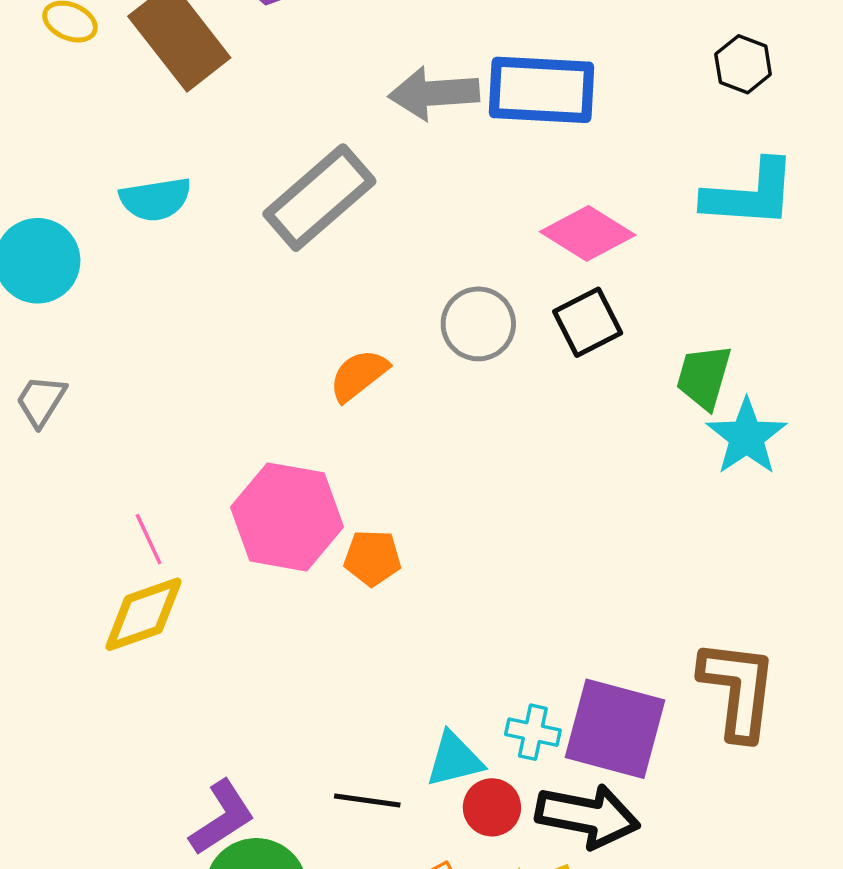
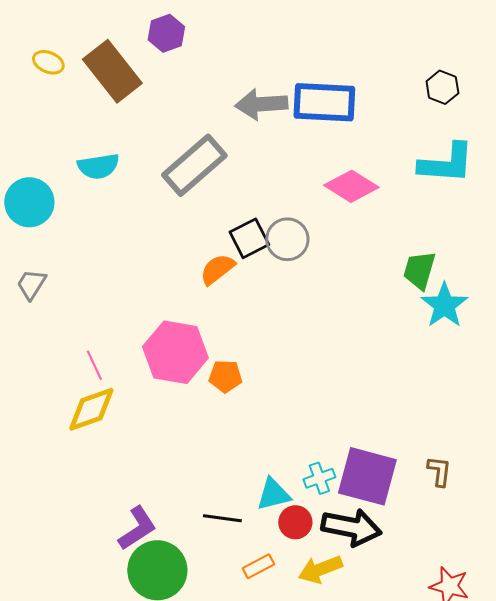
black square: (588, 322) -> (249, 238), moved
brown L-shape: (738, 689) -> (439, 471), moved, size x0.5
cyan cross: (533, 732) -> (319, 478), turned -32

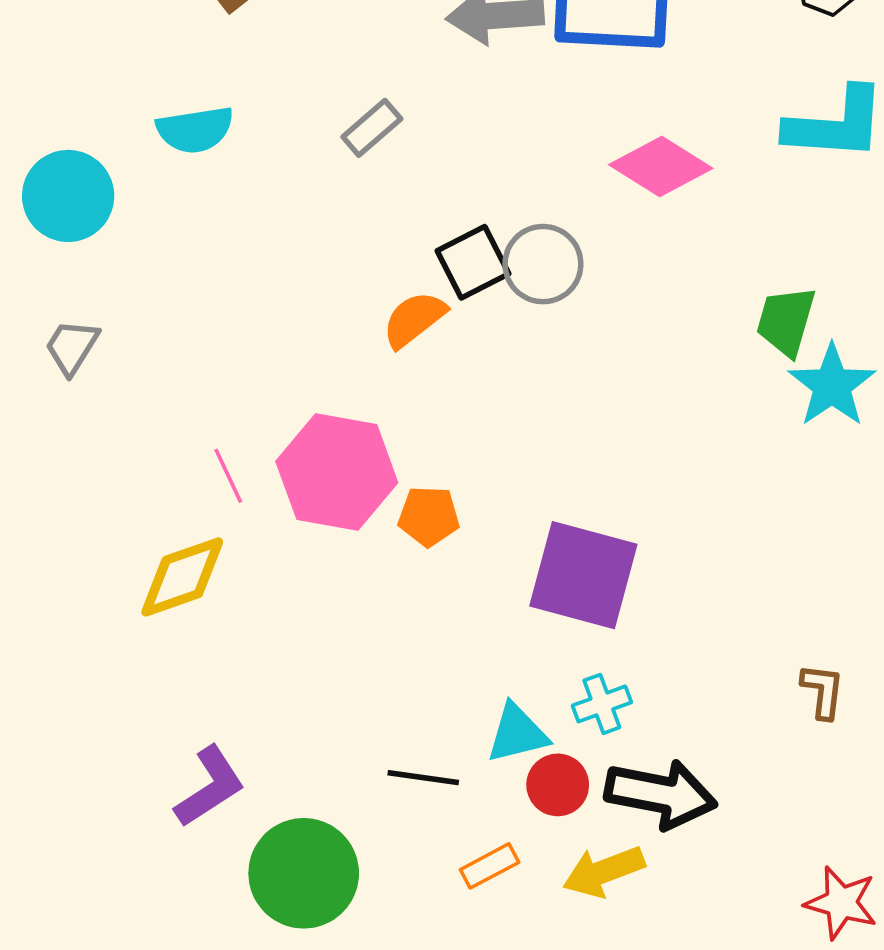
gray rectangle: (194, 165) -> (372, 128), size x0.5
pink line: (94, 365) -> (228, 476), moved
purple square: (367, 476) -> (583, 575), moved
purple L-shape: (137, 528) -> (210, 787), moved

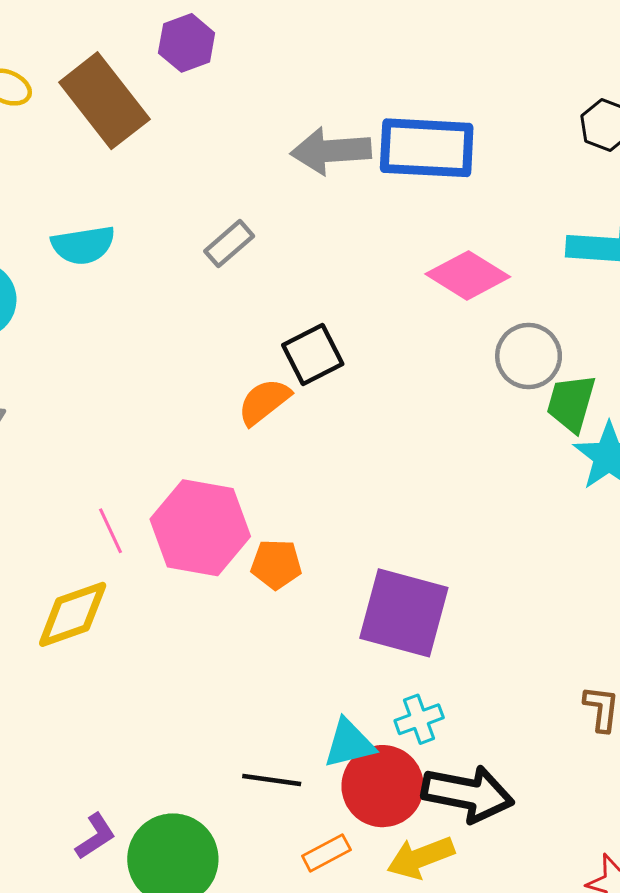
gray circle: (543, 264) -> (529, 356), moved
red circle: (558, 785) -> (383, 786), size x1.6
purple L-shape: (210, 787) -> (95, 836), moved, size x0.7

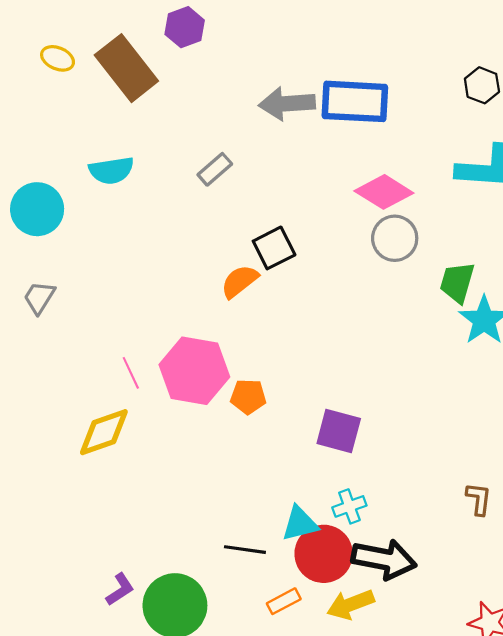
gray circle: (529, 356) -> (395, 238), moved
purple square: (404, 613) -> (339, 431), size x0.7

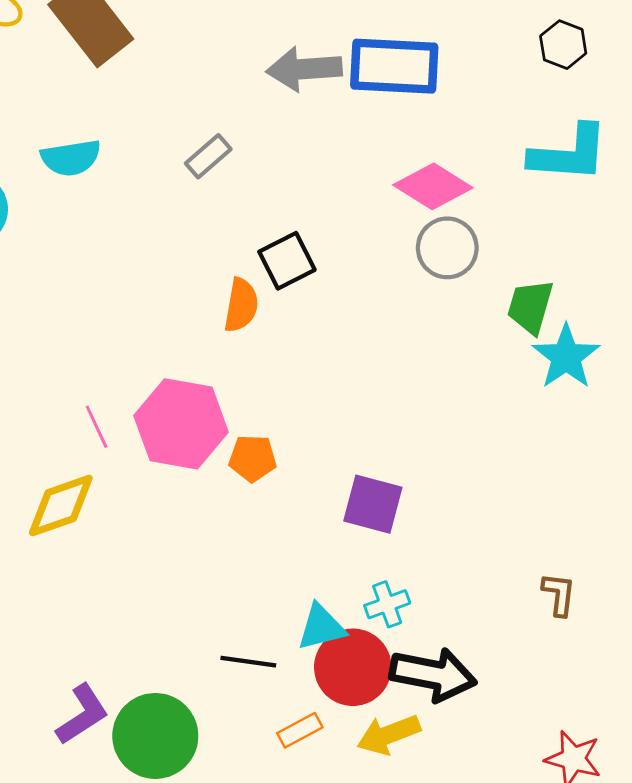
orange semicircle: (240, 281) -> (241, 305), turned 138
purple L-shape: (120, 589) -> (82, 715), size x1.4

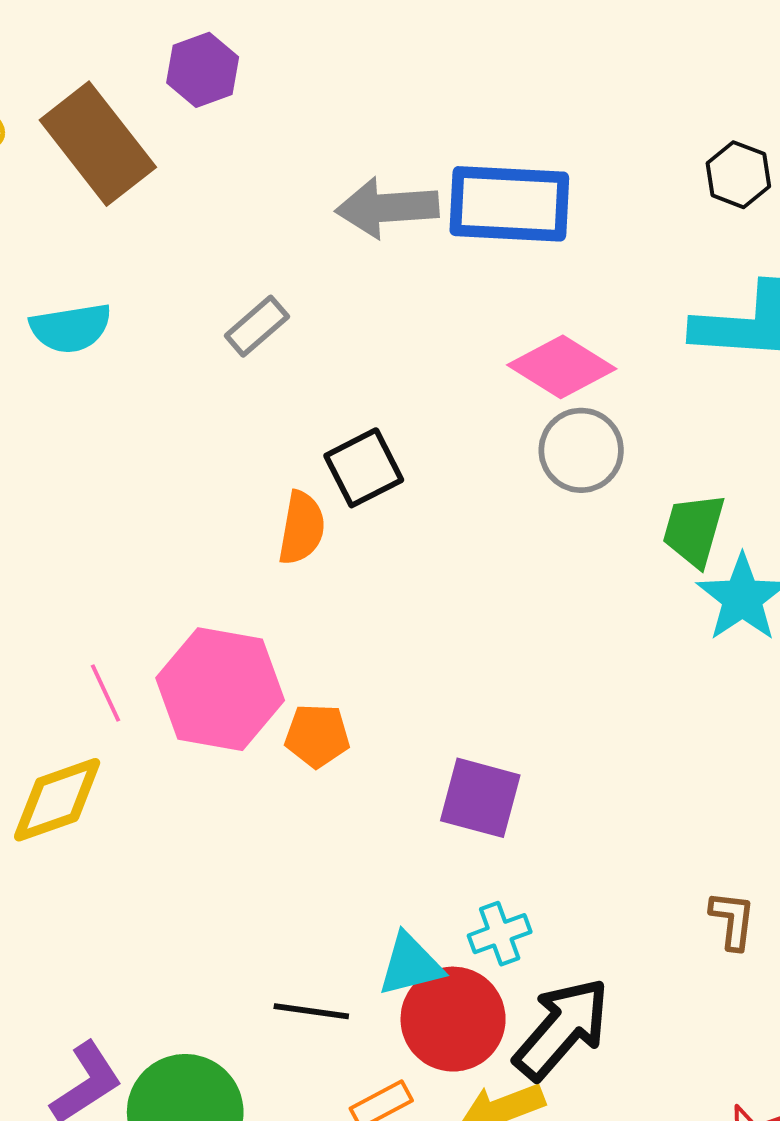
black arrow: (433, 674) -> (562, 1029), turned -60

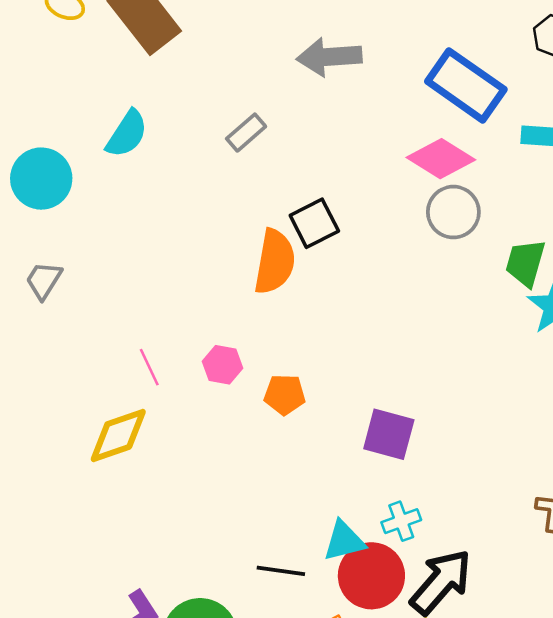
blue rectangle: (509, 204) -> (466, 85), moved, turned 32
cyan semicircle: (71, 328) -> (127, 134), turned -48
orange semicircle: (302, 528) -> (275, 262), size x1.4
pink hexagon: (220, 689) -> (222, 365), size x0.5

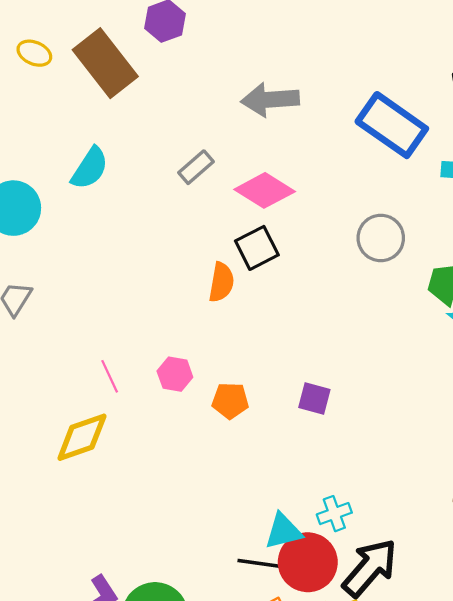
pink diamond: (441, 159) -> (265, 190), moved
orange semicircle: (275, 262) -> (221, 282), size x0.7
purple square: (389, 434) -> (314, 398), moved, size x0.7
black line: (281, 571) -> (259, 563), moved

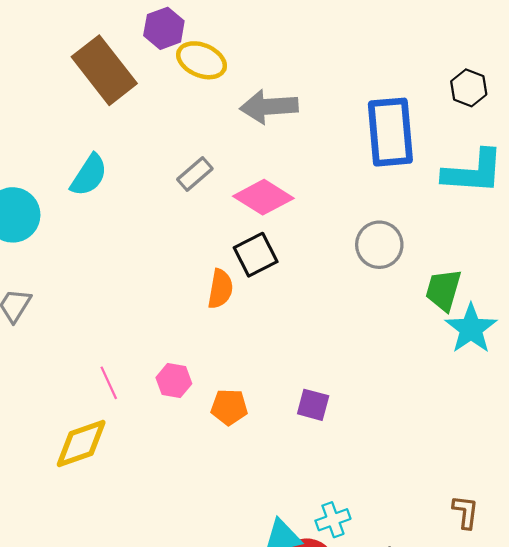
yellow ellipse: (34, 53) -> (202, 60), moved, size x1.4
blue rectangle: (392, 125) -> (390, 132), turned 50

